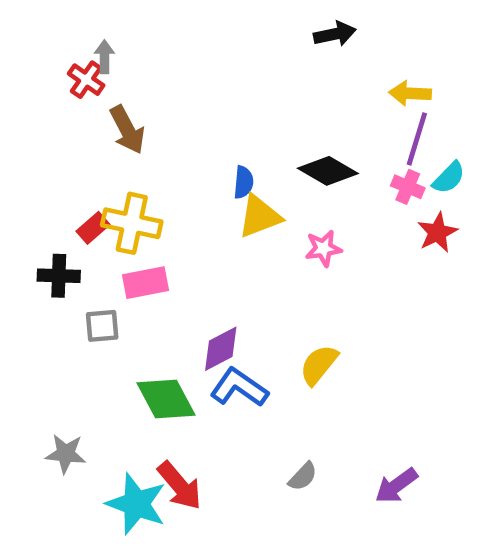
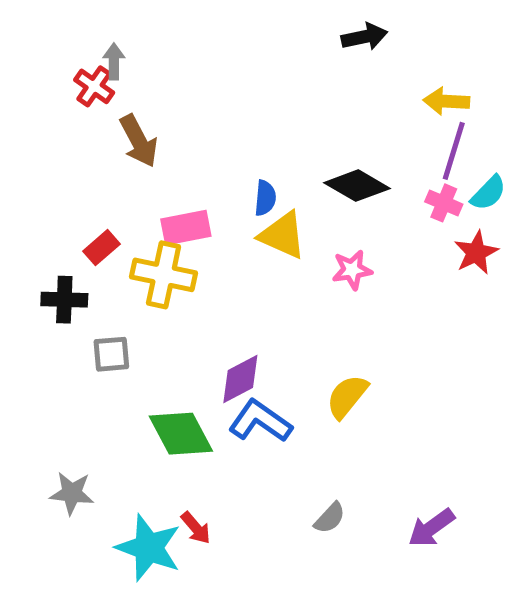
yellow triangle: (259, 216) -> (283, 235), turned 45
yellow cross: (132, 223) -> (164, 275), moved
pink rectangle: (145, 283) -> (186, 228), moved
red arrow: (180, 486) -> (196, 528), size x0.6

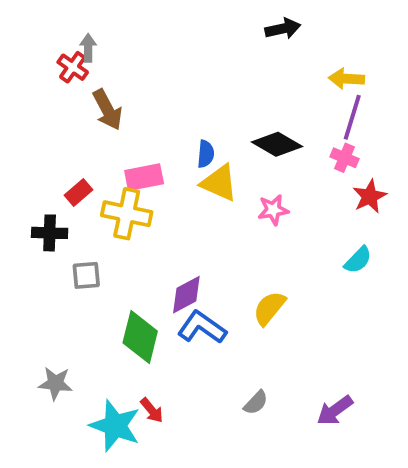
cyan semicircle: (488, 193) -> (358, 260), moved
green diamond: (181, 434) -> (140, 337), turned 42

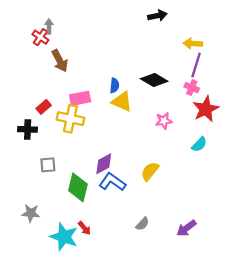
red star: (370, 196) -> (206, 109), size x1.4
pink star: (273, 210) -> (164, 121), moved
gray square: (86, 275) -> (48, 165), moved

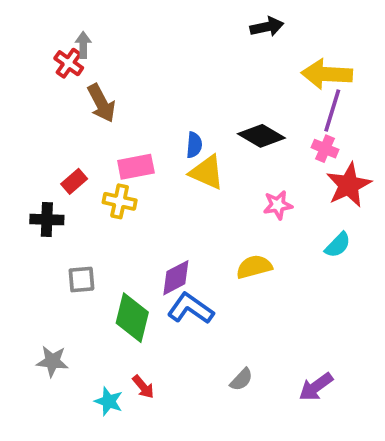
yellow arrow: (193, 44) -> (327, 74), size x1.5
yellow cross: (70, 119) -> (120, 201), size x0.7
yellow semicircle: (150, 171) -> (254, 267), moved, turned 36
cyan star: (64, 237) -> (109, 401), size x0.6

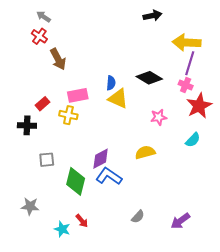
gray arrow: (83, 45) -> (44, 17), moved, turned -56

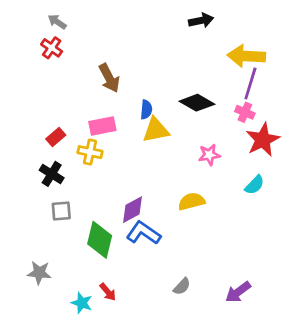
brown arrow: (58, 59) -> (109, 78), moved
yellow triangle: (118, 98) -> (156, 130), turned -35
black cross: (27, 125) -> (52, 174), moved, turned 30

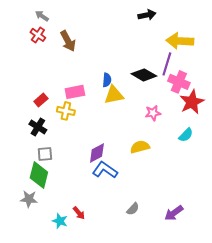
brown arrow: (109, 78) -> (68, 41), moved
purple line: (250, 83) -> (167, 64), moved
pink cross: (245, 112) -> (179, 82), size x1.5
green diamond: (100, 240) -> (39, 175), moved

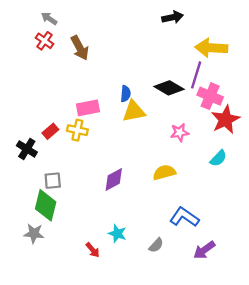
red rectangle: (41, 100) -> (50, 131), moved
black cross: (38, 127) -> (27, 149), moved
blue L-shape: (105, 170) -> (184, 217), moved
cyan star: (60, 221) -> (117, 234), moved

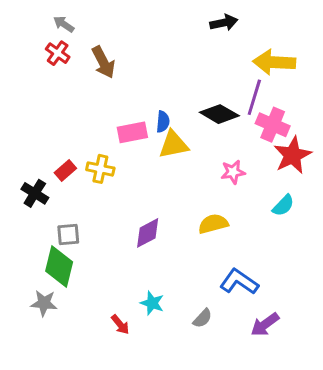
pink rectangle: (88, 108) -> (132, 132), moved

